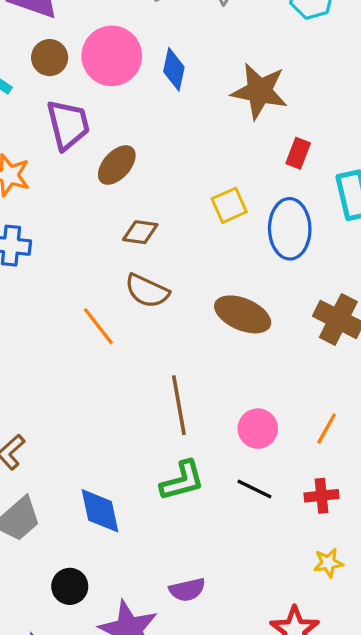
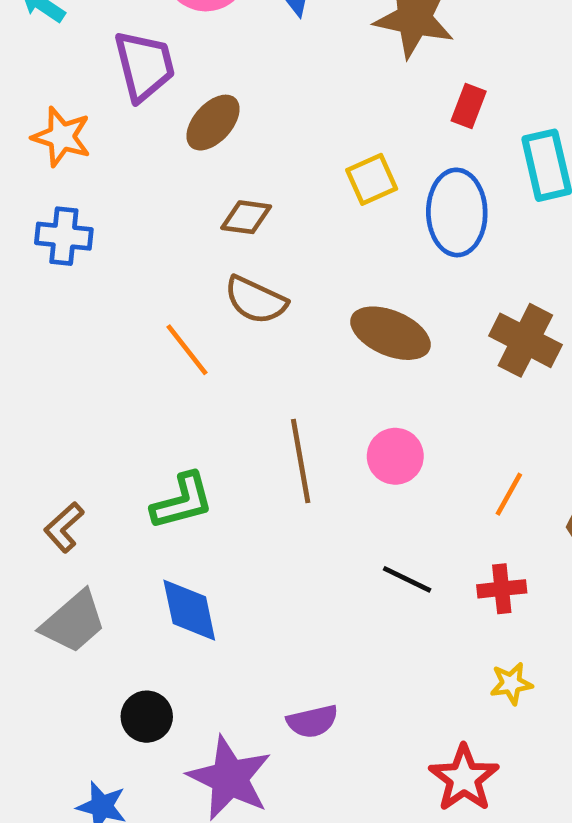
pink circle: (258, 429) -> (395, 456), moved
green L-shape: (182, 481) -> (182, 501), moved

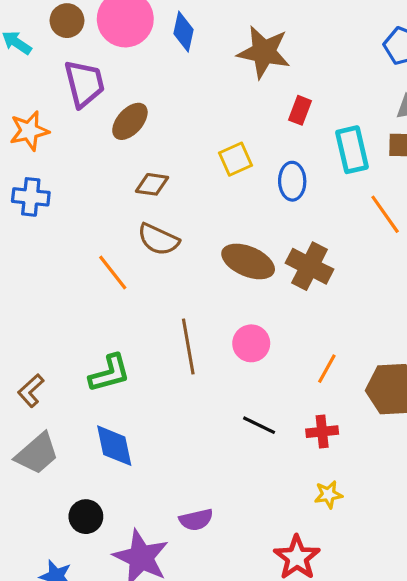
orange star: (62, 137) -> (29, 131), turned -30
blue ellipse: (457, 212) -> (292, 181), size x0.7
brown cross: (525, 340) -> (309, 266), moved

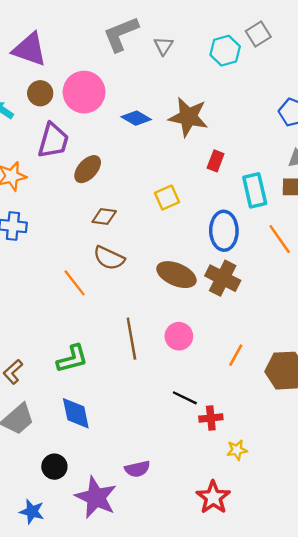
blue diamond: (184, 32) -> (136, 118), moved, turned -72
purple trapezoid: (84, 84) -> (53, 141), turned 30
blue ellipse: (292, 181) -> (224, 231), moved, size x1.4
red cross: (322, 432) -> (211, 418), moved

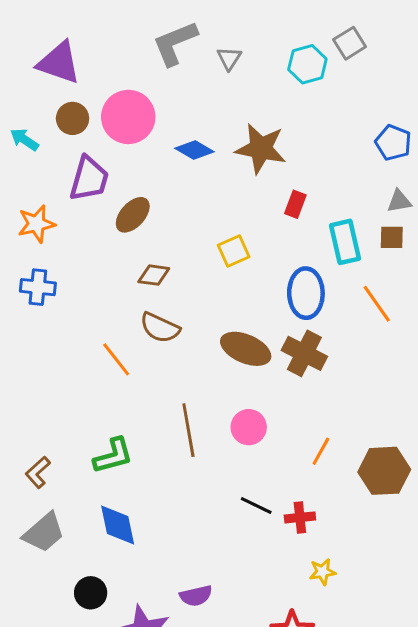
red cross: (211, 418) -> (300, 517), moved

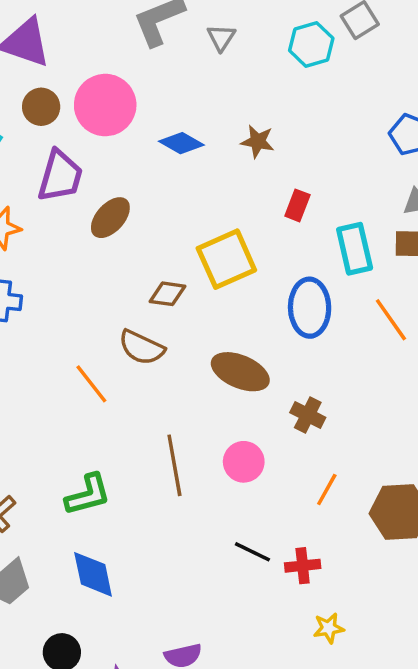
brown star: (261, 149) -> (258, 141), size x0.6
yellow square: (234, 251) -> (226, 259), size x1.6
brown diamond: (154, 275) -> (168, 294), moved
brown cross: (304, 353) -> (308, 415), moved, size x0.7

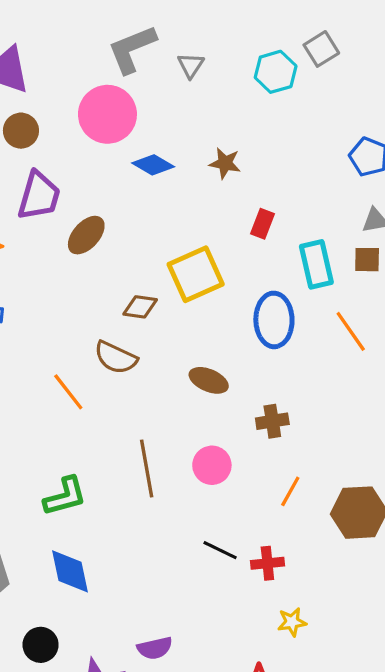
pink circle: (105, 105) -> (107, 114), moved
brown ellipse: (240, 372) -> (209, 380), size x0.7
brown cross: (308, 415) -> (272, 421), turned -36

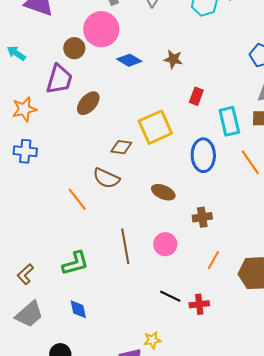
brown circle: (21, 131) -> (74, 48), moved
blue diamond: (70, 571) -> (78, 309), size x0.7
yellow star: (292, 622) -> (152, 340), moved

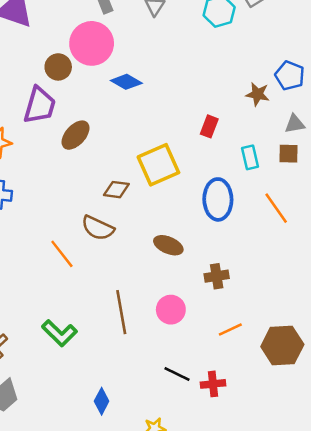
brown star: (173, 59) -> (258, 94), moved
cyan rectangle: (229, 121) -> (250, 157), size x0.7
orange line: (213, 260) -> (230, 329), turned 36
green L-shape: (75, 263) -> (59, 333), turned 60
blue diamond: (78, 309) -> (102, 401), moved, turned 40

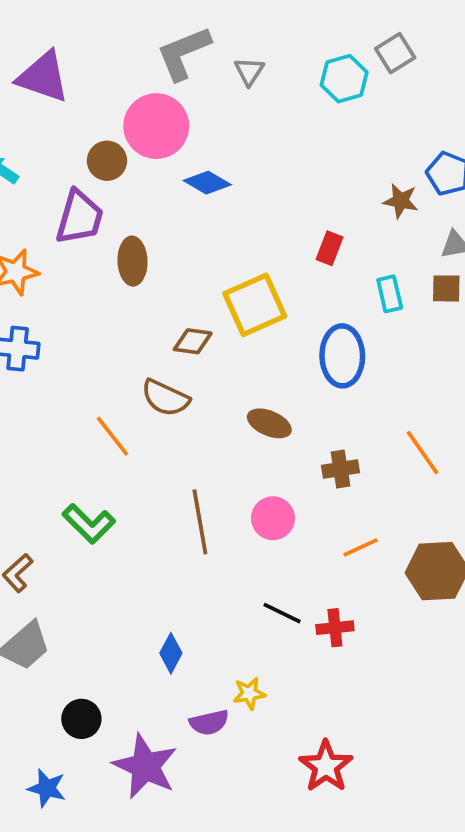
brown ellipse: (76, 135) -> (133, 261), turned -44
orange line: (276, 208) -> (423, 453), moved
green L-shape: (59, 333) -> (89, 524), moved

